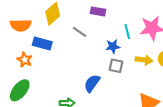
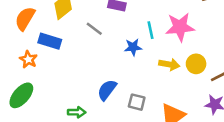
orange semicircle: (21, 25) -> (25, 19), turned 120
gray square: (116, 66) -> (137, 102), moved

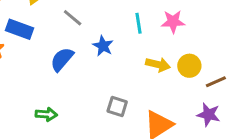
pink star: (180, 27) -> (173, 22), size x0.7
blue star: (133, 47) -> (103, 46), moved, turned 30
blue semicircle: (107, 90) -> (62, 59), moved

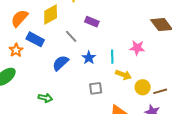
cyan line: (138, 23) -> (112, 57), moved
yellow circle: (189, 66) -> (143, 87), moved
gray square: (117, 107) -> (96, 88), moved, turned -32

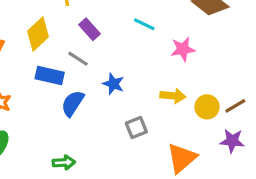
purple rectangle: (92, 22) -> (90, 29), moved, turned 40
blue rectangle: (35, 39) -> (50, 75), moved
cyan line: (112, 57) -> (144, 24), moved, turned -48

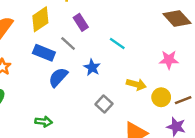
cyan line: (144, 24) -> (117, 44), moved
pink star: (183, 49) -> (169, 60), moved
gray square: (136, 128) -> (104, 104), turned -35

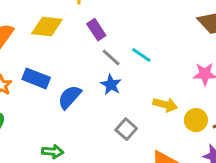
yellow diamond: (40, 19) -> (47, 26), turned 40
gray line: (68, 44) -> (111, 58), moved
blue rectangle: (44, 53) -> (36, 78), moved

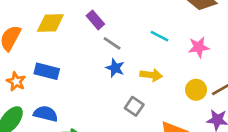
cyan line: (141, 55) -> (160, 36), moved
blue semicircle: (70, 97) -> (46, 114), moved, turned 70
yellow arrow: (165, 105) -> (151, 75), moved

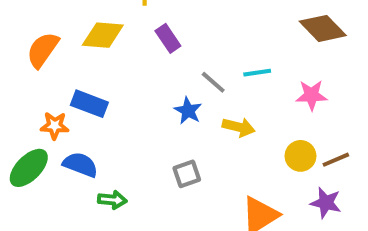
cyan line: (160, 36) -> (257, 73), turned -42
gray line: (112, 43) -> (213, 82), moved
orange star: (16, 82) -> (55, 126), moved, turned -30
gray square: (134, 106) -> (187, 174), moved, turned 30

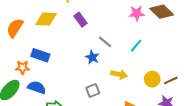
cyan line: (257, 73) -> (136, 46), moved, turned -40
pink star: (311, 95) -> (137, 13), moved
yellow arrow: (239, 127) -> (119, 74), moved

